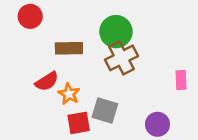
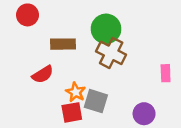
brown cross: (121, 58) -> (111, 53), turned -36
orange star: (69, 94) -> (76, 92), moved

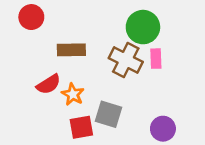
green circle: (106, 29) -> (143, 27), moved
pink rectangle: (166, 73) -> (156, 59), moved
orange star: (76, 92) -> (73, 94), moved

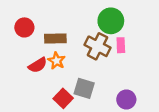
red circle: (31, 17) -> (24, 27), moved
orange star: (73, 94) -> (57, 61), moved
red square: (81, 127) -> (63, 98), turned -36

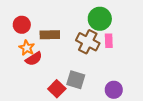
orange star: (57, 61) -> (27, 48), moved

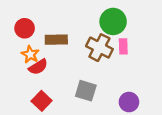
red square: (57, 89) -> (42, 101), moved

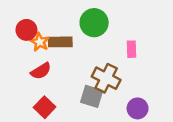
green circle: (113, 21) -> (94, 23), moved
brown cross: (99, 48) -> (106, 78), moved
orange star: (30, 54) -> (40, 42), moved

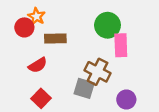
green circle: (94, 23) -> (107, 25), moved
orange star: (40, 42) -> (37, 16), moved
pink rectangle: (131, 49) -> (121, 45), size x1.5

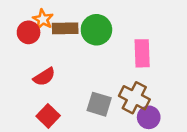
green circle: (107, 25) -> (96, 30), moved
brown rectangle: (55, 39) -> (65, 28), moved
brown cross: (98, 72) -> (134, 98), moved

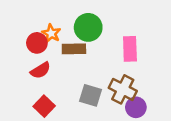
orange star: (43, 19) -> (51, 33), moved
brown rectangle: (65, 28) -> (74, 49), moved
red circle: (29, 32) -> (37, 43), moved

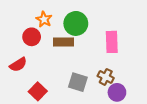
orange star: (51, 33) -> (44, 19), moved
red semicircle: (41, 70) -> (18, 65), moved
brown cross: (123, 89) -> (106, 77), size x0.7

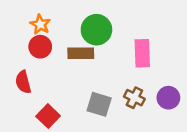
orange star: (44, 19) -> (40, 24), moved
red semicircle: (18, 65) -> (23, 82), turned 108
purple circle: (117, 92) -> (168, 98), moved

